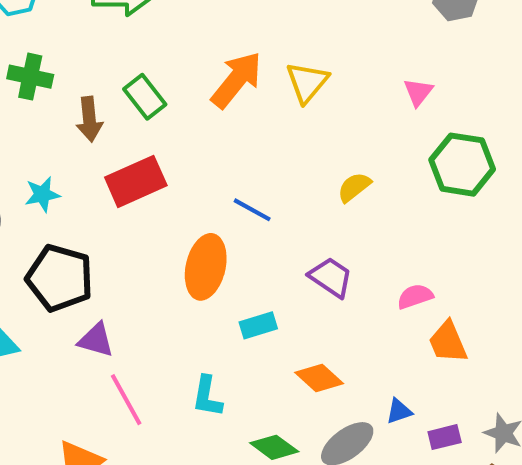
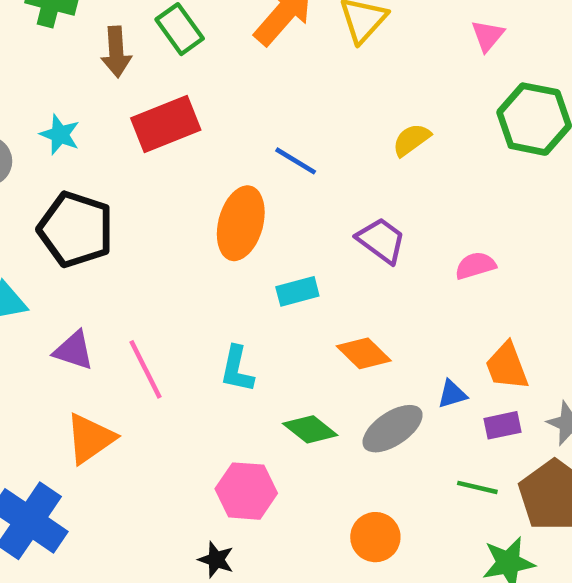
cyan star: (42, 194) -> (60, 135), turned 30
purple triangle: (96, 340) -> (74, 350), moved
orange trapezoid: (448, 342) -> (507, 366), moved

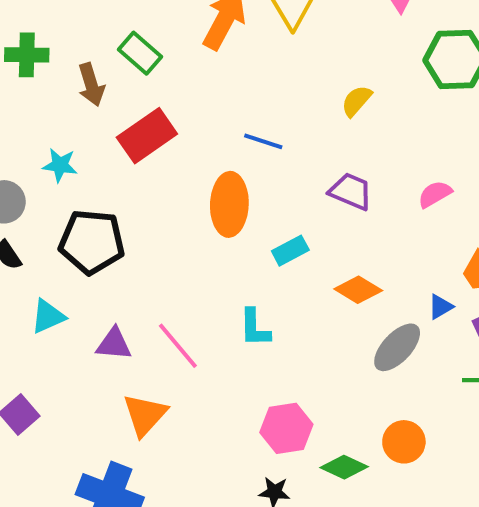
green diamond: (310, 429) -> (344, 467), moved

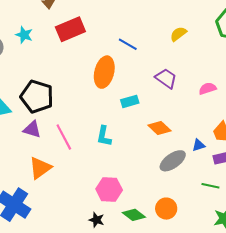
black pentagon: (92, 242) -> (37, 97), moved

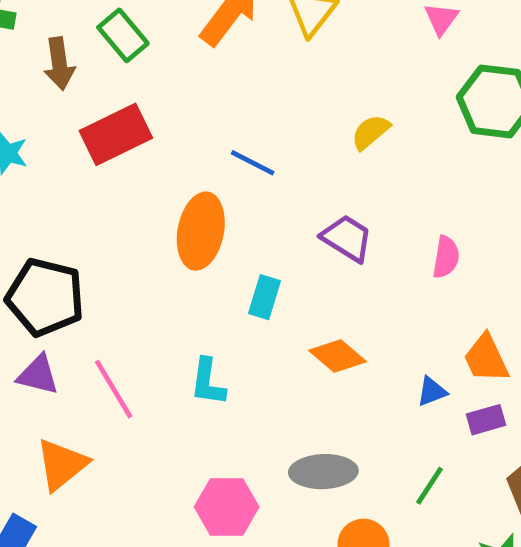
pink semicircle: (208, 89) -> (446, 257), turned 120
cyan rectangle: (130, 101) -> (264, 297), turned -54
gray ellipse: (173, 161) -> (323, 472), moved, turned 36
green line: (210, 186) -> (429, 486), moved, turned -66

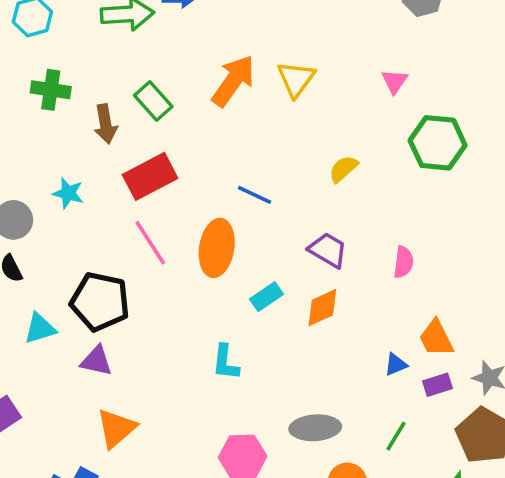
cyan rectangle: (264, 297) -> (267, 297), turned 40
orange diamond: (338, 356) -> (322, 308), moved, turned -63
pink line: (114, 389) -> (150, 243), moved

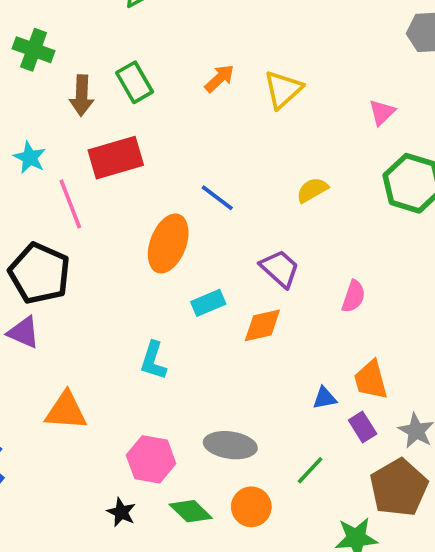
orange arrow: (233, 81) -> (219, 78), size x0.6
pink line: (150, 243) -> (70, 204), moved
purple rectangle: (438, 385) -> (363, 427), turned 64
orange triangle: (116, 428) -> (66, 411), moved, turned 33

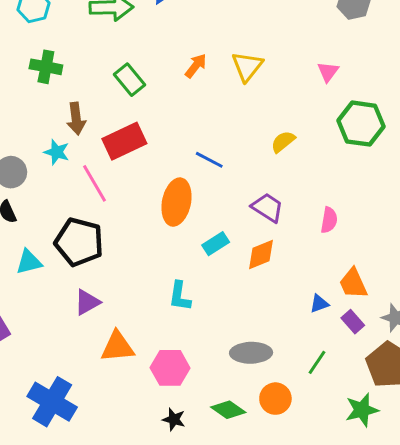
brown arrow: (82, 96) -> (76, 119), moved
purple triangle: (24, 332) -> (87, 302), moved, turned -44
pink hexagon: (151, 459) -> (170, 368), moved

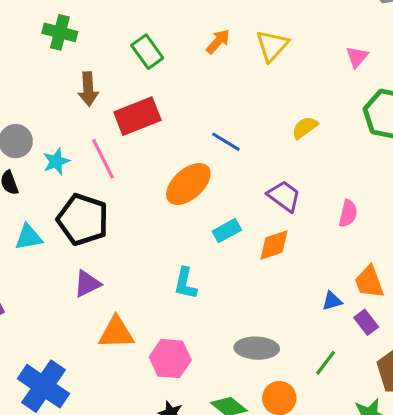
cyan star: (57, 152) -> (56, 161), moved, turned 30
orange ellipse: (176, 202) -> (188, 184), turned 33

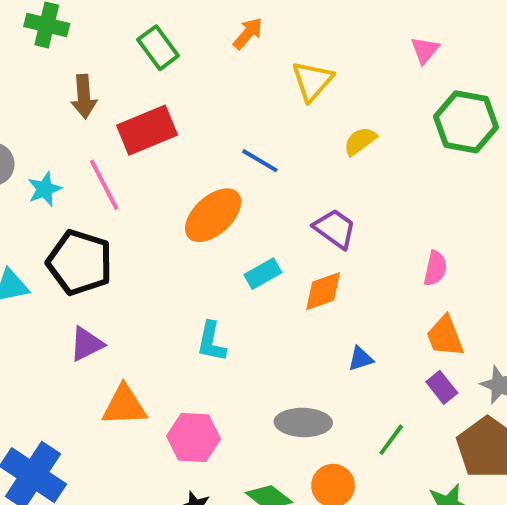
yellow triangle: (272, 46) -> (312, 81), moved
pink semicircle: (348, 213) -> (435, 268), moved
blue triangle: (332, 301) -> (361, 359), moved

